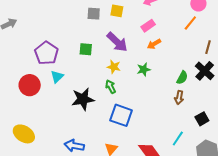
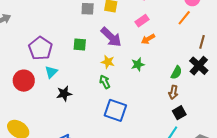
black star: (83, 99) -> (64, 94), moved, size x0.7
black square: (202, 119) -> (179, 113), moved

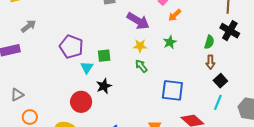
green square: (80, 44) -> (104, 56), moved
red circle: (24, 81) -> (81, 102), moved
blue square: (115, 110) -> (172, 90), moved

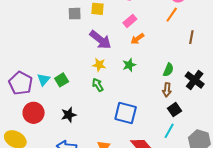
black cross: (230, 31) -> (195, 80), moved
purple pentagon: (71, 47) -> (21, 83), moved
green square: (104, 56) -> (62, 80), moved, turned -32
black star: (104, 86) -> (69, 115), moved

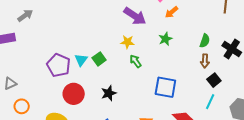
yellow star: (99, 65) -> (127, 42), moved

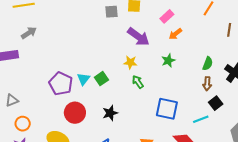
cyan line: (210, 102) -> (201, 119), moved, turned 42

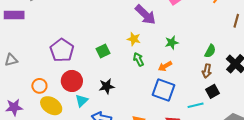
orange arrow: (175, 34) -> (165, 66), moved
cyan triangle: (83, 79) -> (82, 101), moved
orange circle: (23, 124) -> (39, 86), moved

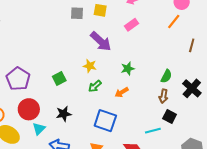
green arrow: (138, 59) -> (95, 86), turned -104
blue square: (163, 90) -> (105, 121), moved
black square: (213, 91) -> (170, 116), turned -32

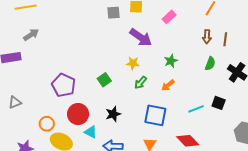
brown line: (192, 45) -> (225, 39), moved
brown arrow: (163, 96) -> (207, 37), moved
cyan triangle: (39, 129) -> (91, 132), turned -40
cyan line: (153, 131) -> (196, 109), moved

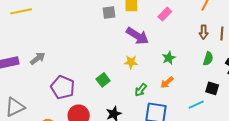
gray arrow: (31, 35) -> (38, 58), moved
green arrow: (141, 83) -> (141, 90), moved
gray triangle: (15, 102) -> (15, 107), size x1.5
black square: (219, 103) -> (212, 88), moved

